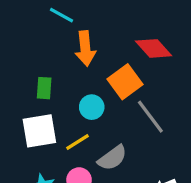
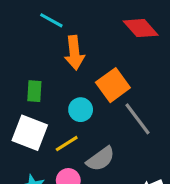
red diamond: (154, 48) -> (141, 28), moved
white square: (39, 131) -> (30, 133), turned 30

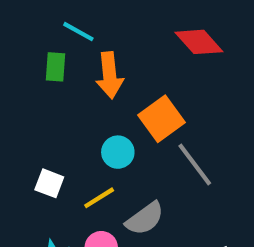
green rectangle: (34, 91) -> (56, 67), moved
white square: (30, 133) -> (49, 183), size x0.6

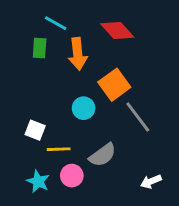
red diamond: (199, 42) -> (117, 30), moved
yellow line: (99, 198) -> (59, 149), moved, turned 30

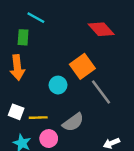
red diamond: (117, 30) -> (101, 29), moved
orange arrow: (78, 54) -> (17, 68), moved
white square: (35, 130) -> (16, 112), moved

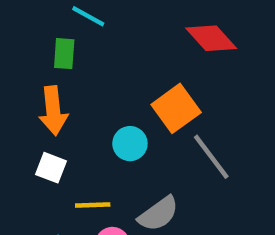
white square: (16, 112) -> (51, 168), moved

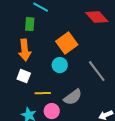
orange square: (176, 108) -> (67, 43), moved

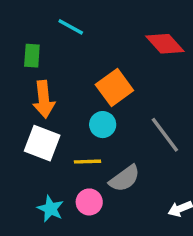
green rectangle: (30, 24) -> (32, 56), moved
white square: (24, 76) -> (42, 143), size x1.5
yellow line: (43, 93) -> (88, 162), moved

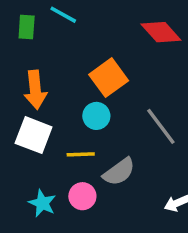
green rectangle: (32, 56) -> (27, 27), moved

